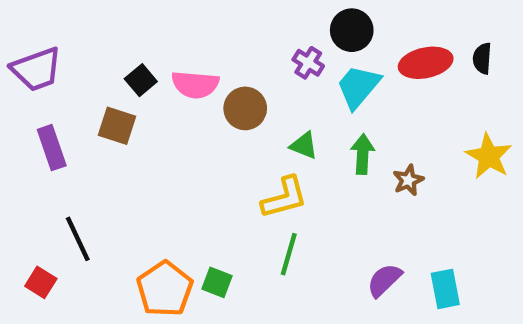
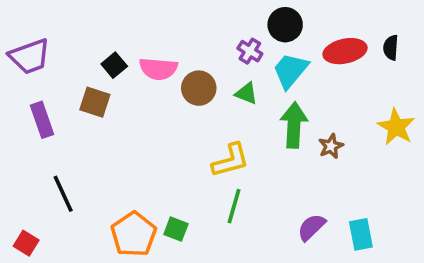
green triangle: (304, 145) -> (246, 93), moved
green arrow: (363, 154) -> (294, 125), size x1.4
red square: (41, 282) -> (26, 243), moved

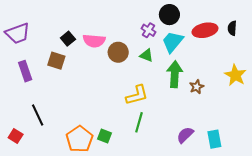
red square: (26, 243) -> (16, 136), moved

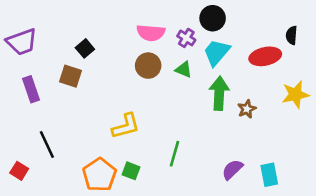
red ellipse: (205, 30) -> (265, 56), moved
pink semicircle: (94, 41) -> (151, 33), moved
yellow star: (235, 75) -> (295, 95), turned 30
yellow L-shape: (137, 95) -> (126, 126), moved

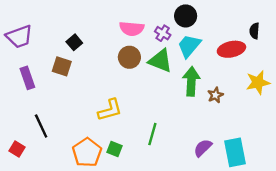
green triangle: (184, 70) -> (160, 61), size x1.6
cyan rectangle: (269, 175) -> (235, 152), size x1.4

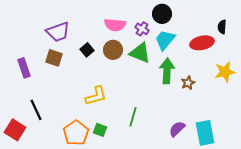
purple trapezoid: (19, 37) -> (58, 32), moved
black square: (74, 42) -> (87, 50), moved
red square: (17, 149) -> (15, 130), size x1.5

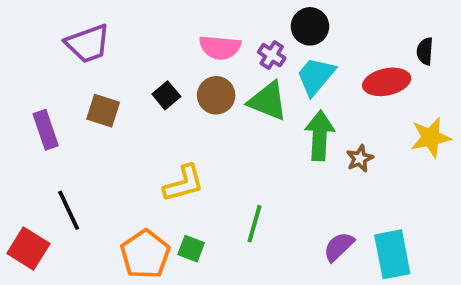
purple trapezoid: (58, 32) -> (88, 44), moved

